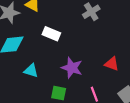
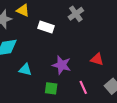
white rectangle: (51, 34) -> (46, 27), moved

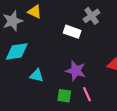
white rectangle: (46, 27) -> (72, 32), moved
pink line: (83, 87) -> (87, 94), moved

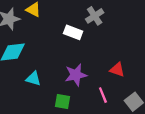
purple star: (76, 71) -> (76, 75), turned -30
pink line: (87, 94) -> (103, 95), moved

